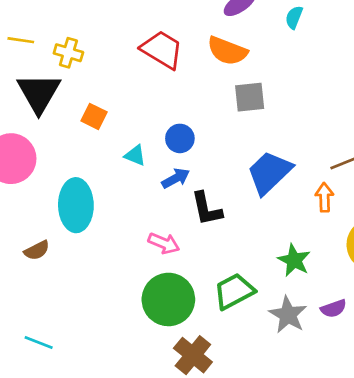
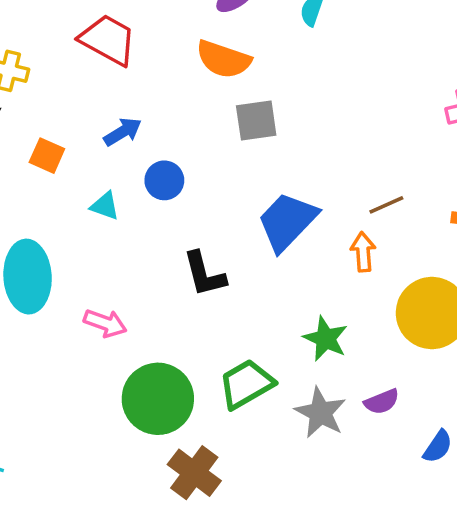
red trapezoid: (162, 50) -> (108, 40), moved
blue arrow: (176, 178) -> (123, 132), moved
pink arrow: (164, 243) -> (105, 323), moved

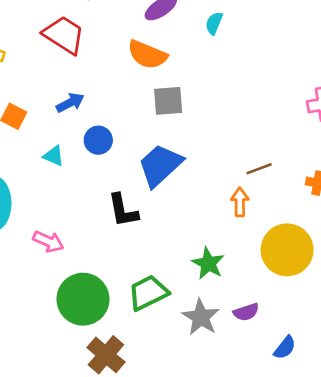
blue trapezoid: (287, 221) -> (160, 165), moved

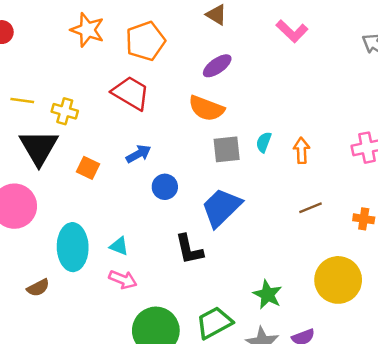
cyan semicircle: (214, 23) -> (264, 142), moved
cyan triangle: (54, 156) -> (119, 246), moved
orange arrow: (240, 202) -> (302, 150), moved

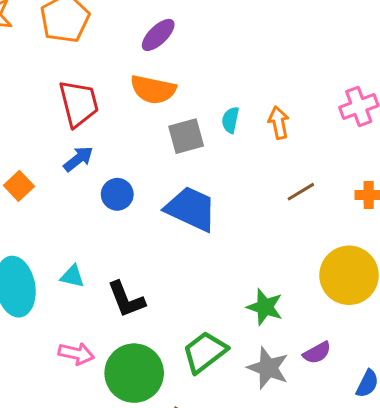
red trapezoid: (131, 93) -> (79, 103), moved, turned 54
orange square: (88, 168) -> (19, 186), turned 30
blue trapezoid: (221, 208) -> (191, 209), turned 78
black L-shape: (189, 249) -> (126, 299), moved
pink arrow: (123, 280) -> (76, 354), moved

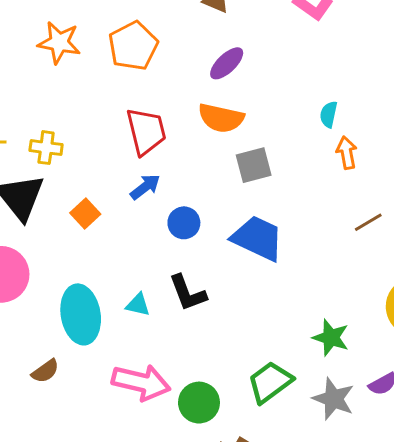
cyan semicircle: (230, 120) -> (329, 114), moved
black L-shape: (126, 299) -> (188, 293), moved
pink arrow: (76, 354) -> (141, 382), size x1.6
green circle: (134, 373) -> (199, 403), size x0.7

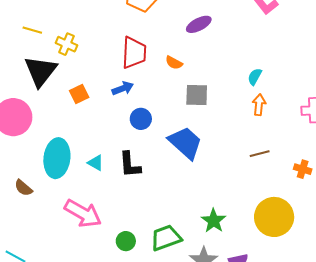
orange semicircle: (221, 118) -> (174, 63), moved, size x0.6
brown semicircle: (45, 371) -> (23, 188), turned 60
green circle: (199, 403) -> (126, 241), moved, size x0.7

